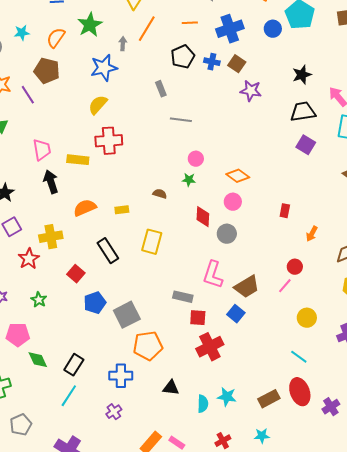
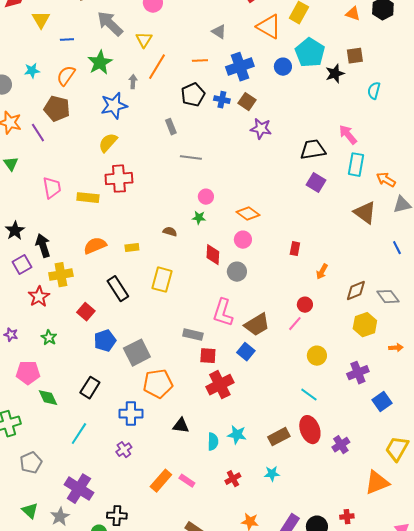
black star: (302, 75) -> (335, 74), moved
black arrow: (51, 182) -> (43, 246), moved
black rectangle: (74, 365) -> (90, 388), moved

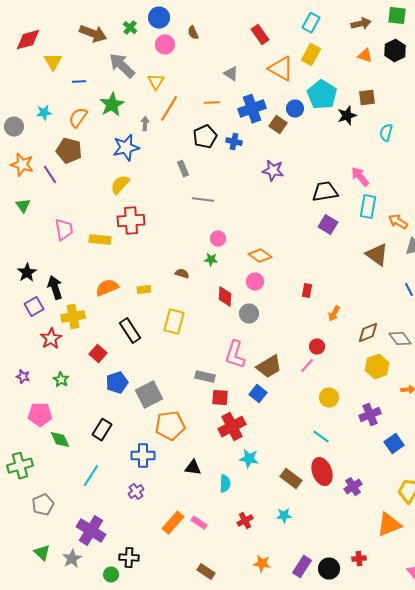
brown square: (247, 102) -> (278, 125), moved
cyan star: (237, 435) -> (249, 459), moved
brown rectangle: (279, 437) -> (291, 479), turned 65

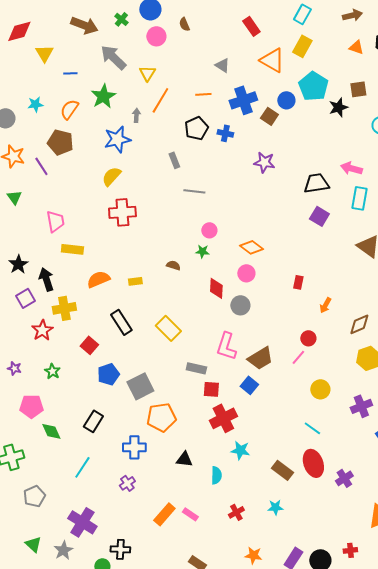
pink arrow: (360, 177) -> (351, 168), turned -35
yellow rectangle: (100, 240) -> (72, 249), moved
yellow rectangle: (174, 322) -> (168, 328), moved, turned -60

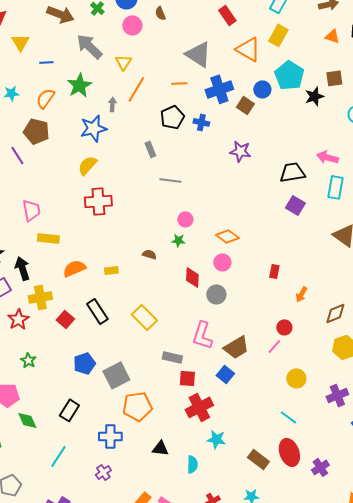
gray triangle: (222, 65) -> (198, 54), size x1.8
red square: (89, 345) -> (65, 319), moved

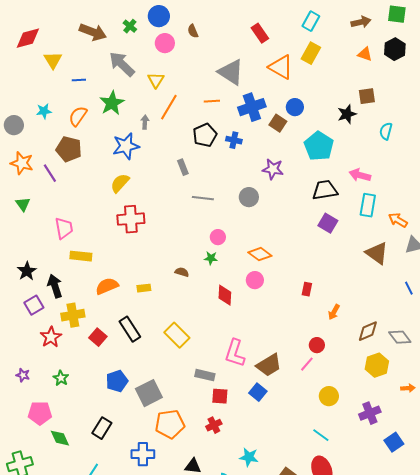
cyan pentagon: (289, 75) -> (319, 146), moved
gray circle: (216, 294) -> (249, 197), moved
red cross: (199, 407) -> (214, 425), moved, size x0.6

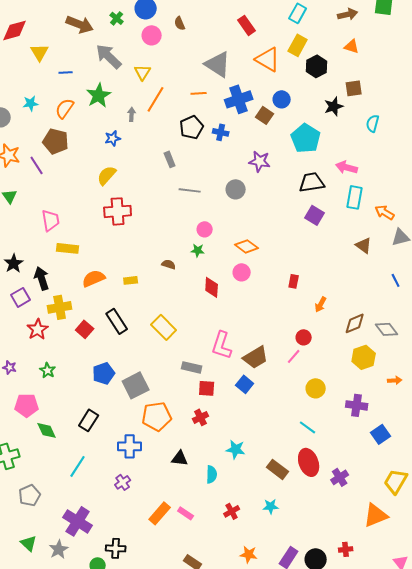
black hexagon: (395, 49) -> (317, 66), moved
blue star: (126, 146) -> (113, 138), size x0.6
brown triangle: (377, 253) -> (364, 245), size x0.7
purple cross: (370, 413) -> (357, 405), turned 30

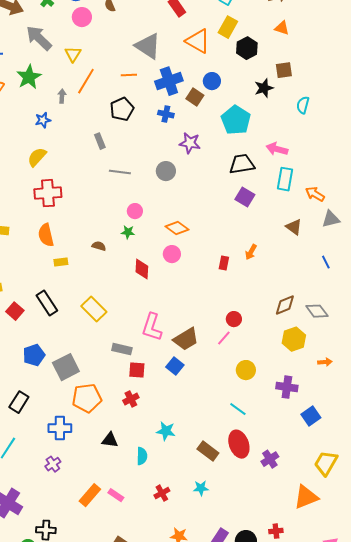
blue cross: (221, 132) -> (166, 114), moved
orange semicircle: (94, 278) -> (46, 235), moved, turned -80
orange arrow: (321, 304) -> (251, 252), moved

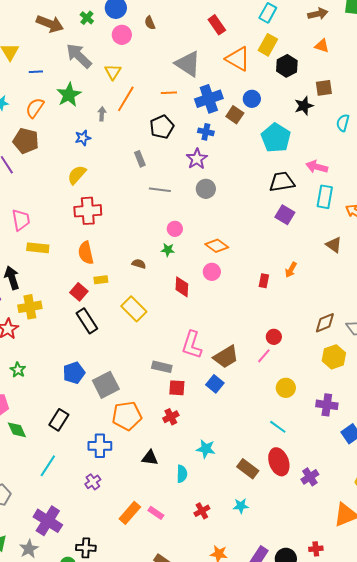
purple star: (190, 143) -> (197, 159), moved, turned 30
yellow rectangle: (94, 309) -> (134, 309), moved
red square: (15, 311) -> (79, 292), moved

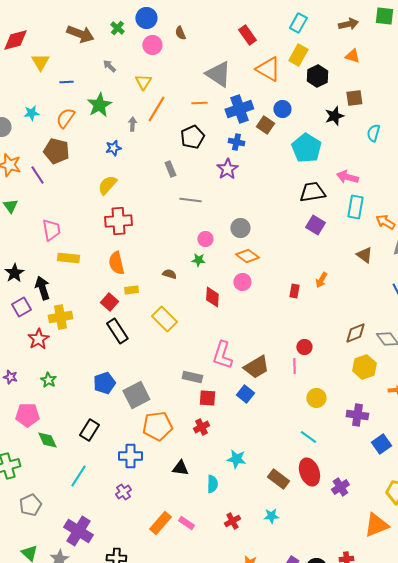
gray arrow: (79, 56) -> (109, 66), size x0.5
gray circle: (206, 189) -> (240, 228), moved
pink line: (264, 356) -> (294, 366), turned -42

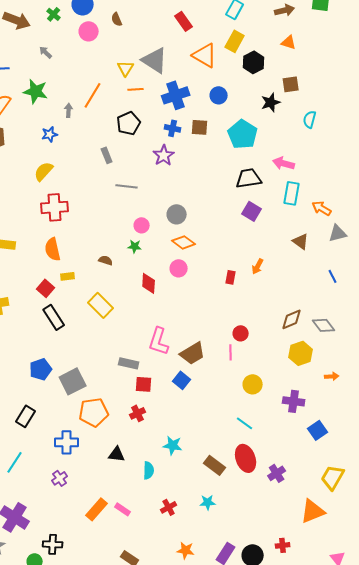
yellow triangle: (143, 82) -> (126, 68), moved
green star: (99, 105) -> (36, 91), turned -30
brown square: (265, 125) -> (200, 127), moved, turned -30

